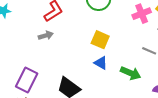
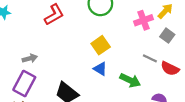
gray arrow: (46, 35) -> (30, 58), moved
yellow square: (100, 40) -> (101, 45), turned 30

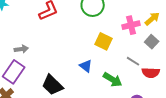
yellow square: (101, 45) -> (104, 41), moved, turned -36
red semicircle: (170, 69) -> (151, 73), turned -30

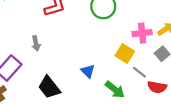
yellow square: (104, 41) -> (125, 54), moved
gray arrow: (21, 49) -> (36, 43), moved, turned 80

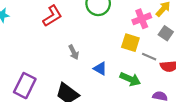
gray arrow: (36, 43) -> (74, 52), moved

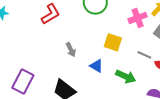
yellow square: (130, 43) -> (113, 42), moved

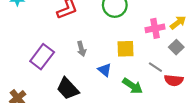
yellow square: (113, 42) -> (126, 49), turned -30
purple rectangle: (23, 82) -> (42, 57), moved

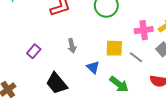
purple rectangle: (42, 57) -> (34, 51), size x0.6
gray line: (155, 67) -> (136, 57), moved

